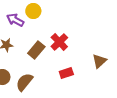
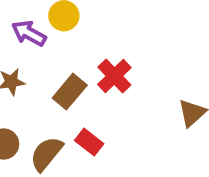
red rectangle: (66, 73) -> (89, 142), moved, turned 56

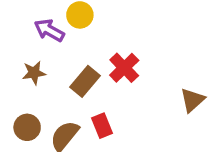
red rectangle: (89, 142) -> (102, 126), turned 30

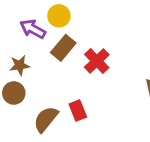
brown rectangle: (85, 81) -> (63, 48), moved
brown circle: (27, 127) -> (14, 93), moved

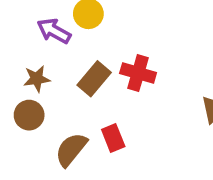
brown rectangle: (63, 48) -> (94, 79), moved
red cross: (97, 61) -> (138, 73), turned -30

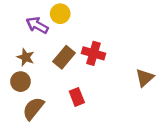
brown star: (37, 79) -> (26, 57), turned 30
brown semicircle: (71, 150) -> (33, 108), moved

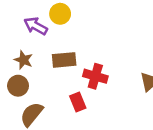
red cross: (93, 53) -> (95, 76), moved
brown rectangle: (64, 57) -> (64, 60), turned 45

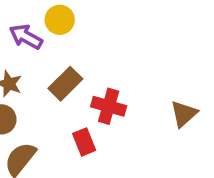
brown rectangle: (64, 60) -> (65, 84), turned -40

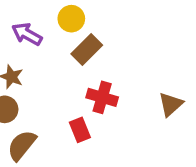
yellow circle: (60, 20) -> (71, 19), moved
brown rectangle: (65, 84) -> (87, 49), moved

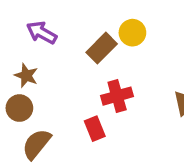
yellow circle: (71, 19) -> (132, 33), moved
red cross: (102, 97) -> (117, 96), turned -32

